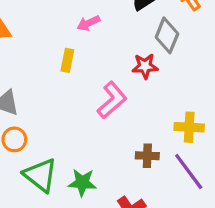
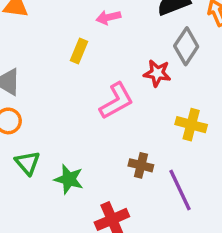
yellow cross: (189, 127) -> (191, 125), moved
green triangle: (40, 175) -> (27, 163), size x0.7

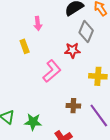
pink arrow: (108, 17) -> (38, 23), turned -72
yellow rectangle: (79, 51) -> (25, 46), turned -32

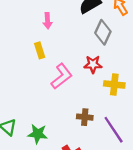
yellow rectangle: (25, 46) -> (40, 50), moved
red star: (72, 50) -> (93, 64), moved

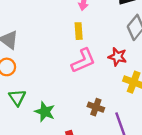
yellow rectangle: (40, 50) -> (79, 31), moved

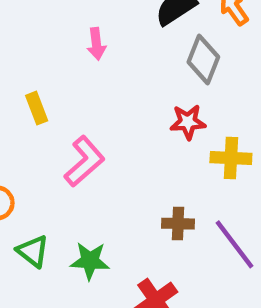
yellow rectangle: (79, 31) -> (37, 108), moved
pink L-shape: (83, 61) -> (84, 161), moved

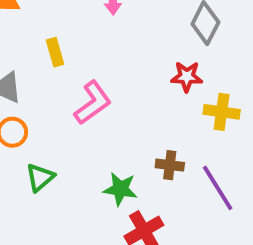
green triangle: (33, 251) -> (40, 177), turned 36
green star: (90, 261) -> (120, 189), moved

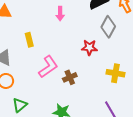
red star: (187, 77) -> (89, 47), moved
brown cross: (170, 165) -> (70, 77), moved, turned -32

